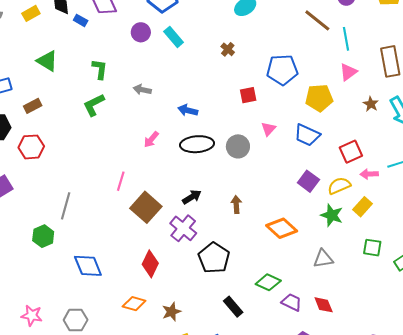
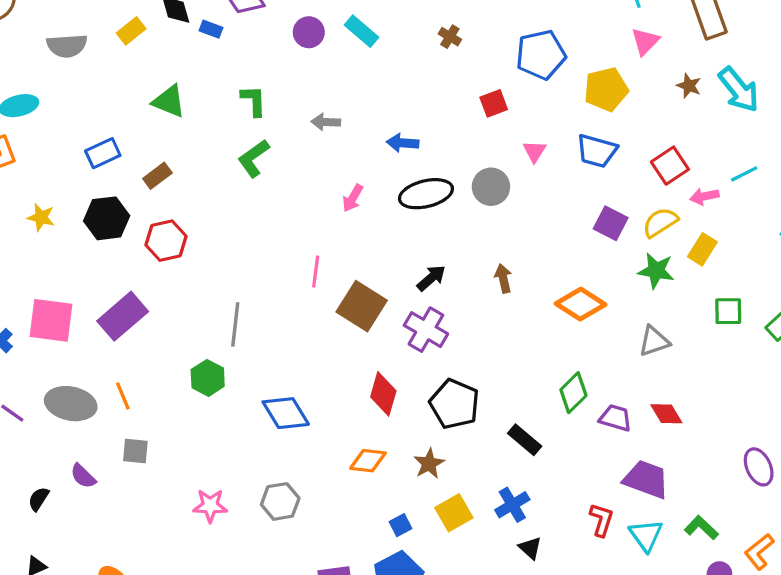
black pentagon: (214, 258) -> (454, 404), moved
green diamond: (268, 282) -> (573, 393), turned -60

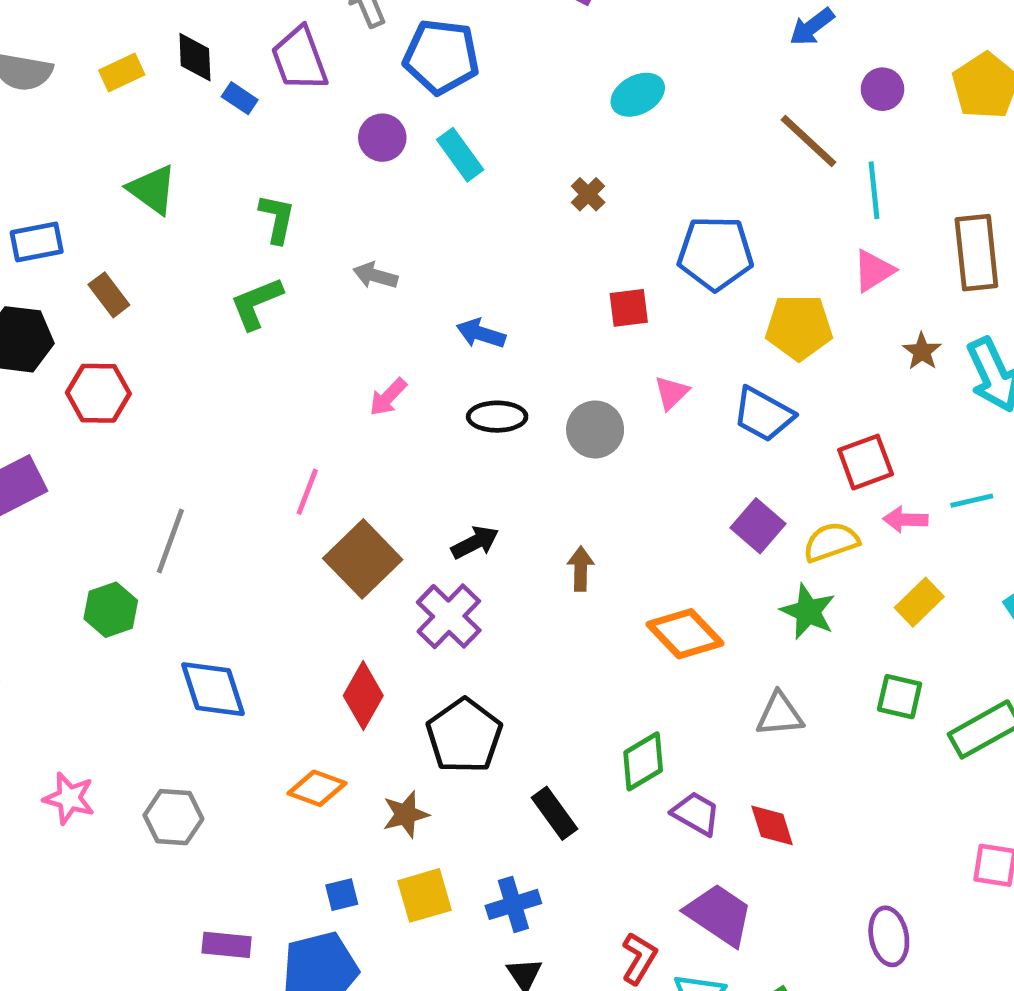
brown rectangle: (157, 176) -> (109, 295), turned 76
black ellipse: (426, 194) -> (497, 417), size x0.7
yellow rectangle: (702, 249) -> (919, 602), moved

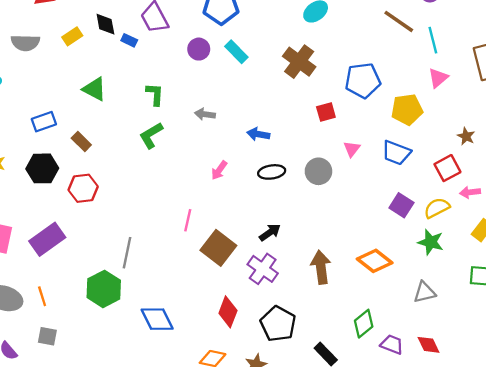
brown cross: (588, 194) -> (299, 62), size x2.0
brown star: (922, 351) -> (466, 136), moved
brown arrow: (581, 569) -> (321, 267), moved, size x1.6
green hexagon: (111, 610) -> (104, 289), size x1.4

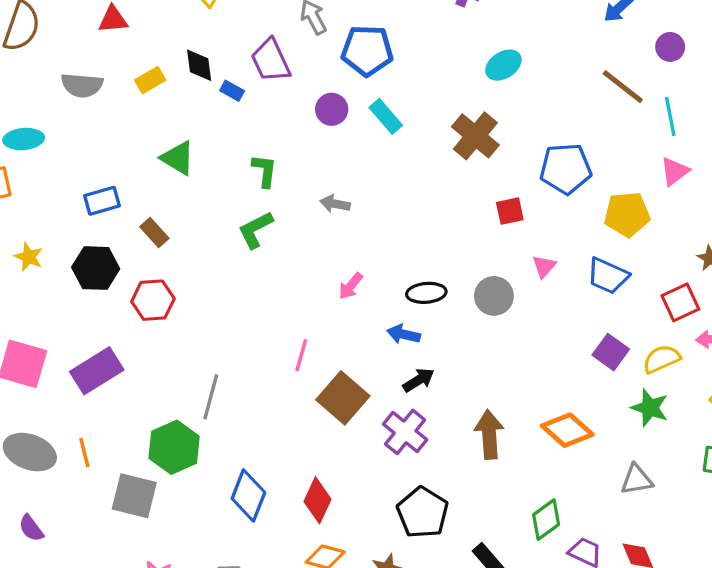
blue arrow: (258, 134) -> (404, 334), moved
red diamond: (228, 312) -> (318, 500), moved
blue diamond: (157, 319) -> (248, 495), turned 44
gray square: (47, 336) -> (134, 496), moved, size x1.6

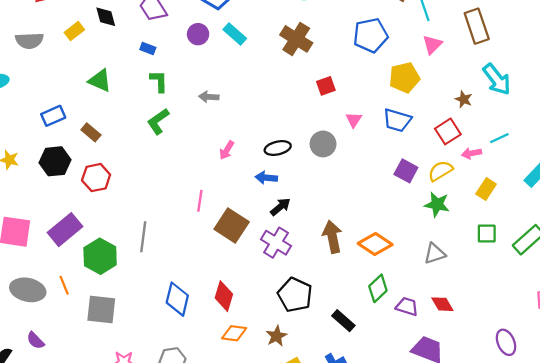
blue rectangle: (232, 91) -> (148, 49), moved
blue pentagon: (566, 169) -> (370, 35), moved
orange diamond: (567, 430) -> (375, 244), moved
green hexagon: (174, 447) -> (100, 256), moved

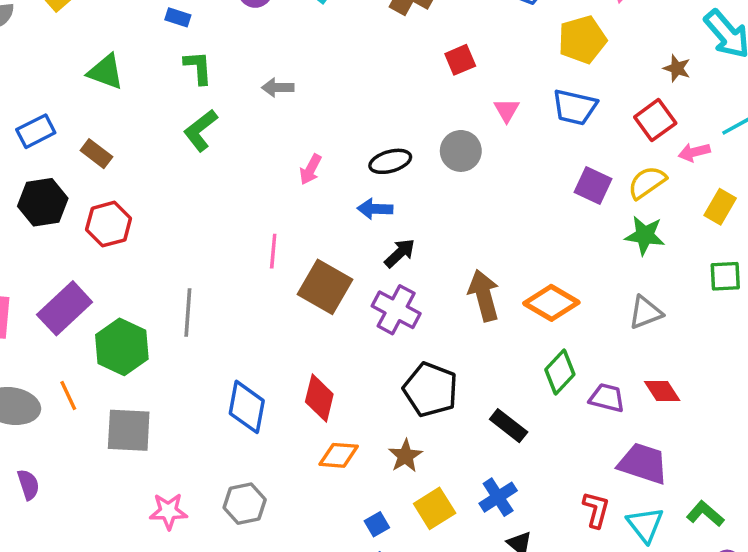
purple semicircle: (35, 340) -> (28, 485), turned -150

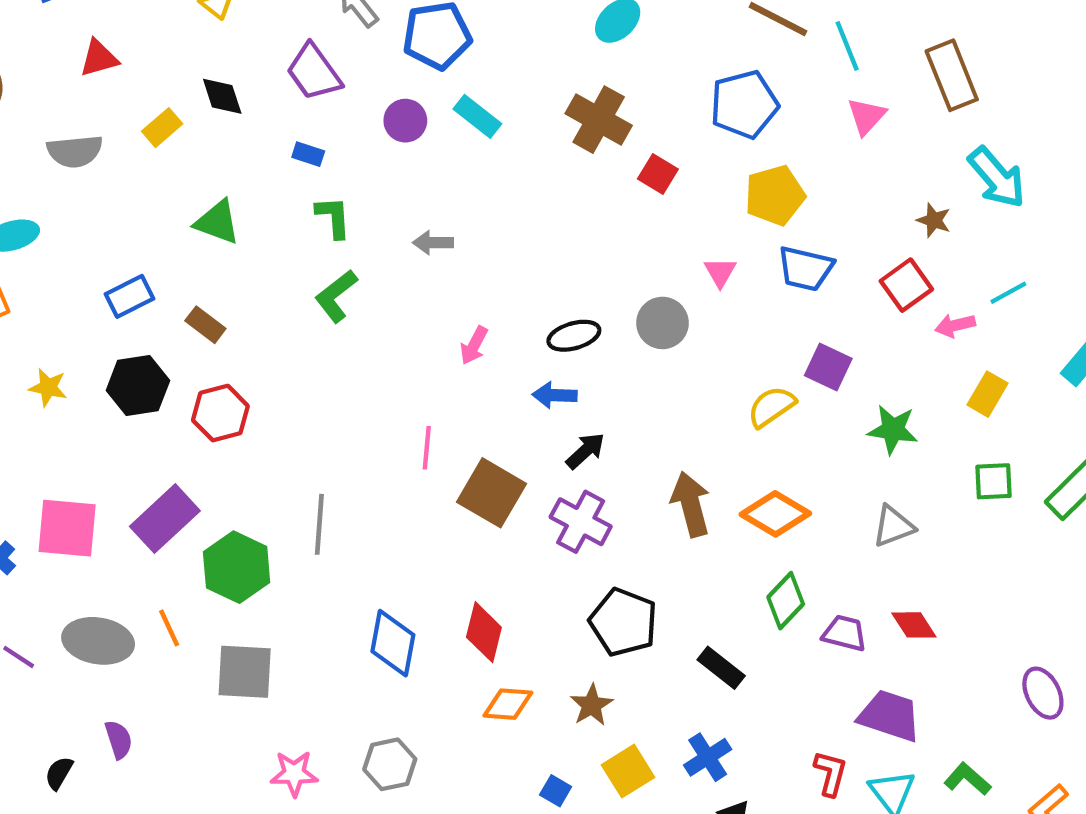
yellow pentagon: (582, 40) -> (775, 195), moved
red square: (460, 60) -> (658, 174), moved, turned -36
yellow semicircle: (647, 182) -> (771, 407), moved
blue square: (377, 524) -> (556, 791), turned -30

